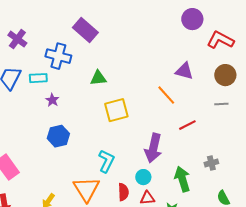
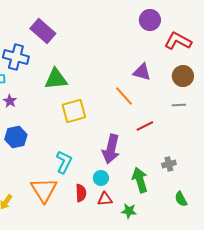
green triangle: (98, 78) -> (56, 79), size x1.4

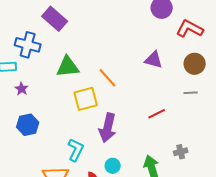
orange line: (124, 96) -> (108, 78), moved
purple arrow: (111, 149) -> (108, 128), moved

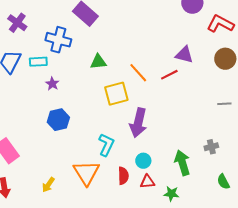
green triangle: (68, 67) -> (98, 62), size x0.7
gray line: (191, 93) -> (224, 104), moved
red line: (157, 114) -> (169, 75), moved

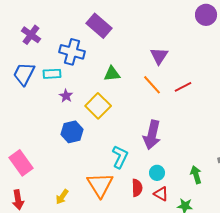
purple triangle: (184, 55) -> (159, 56), moved, turned 48
yellow square: (116, 94) -> (98, 106), moved, turned -30
green arrow: (182, 163) -> (196, 175), size x0.7
red triangle: (147, 182) -> (161, 194), turned 35

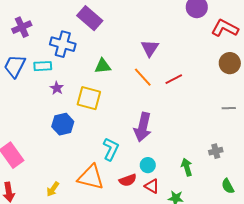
purple cross: (31, 35) -> (22, 27), turned 30
yellow square: (98, 106) -> (89, 98), turned -30
orange triangle: (100, 185) -> (91, 177), turned -44
red semicircle: (137, 188) -> (128, 180), turned 72

